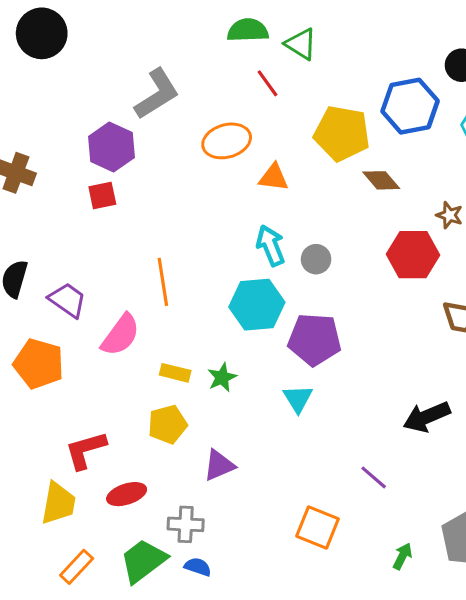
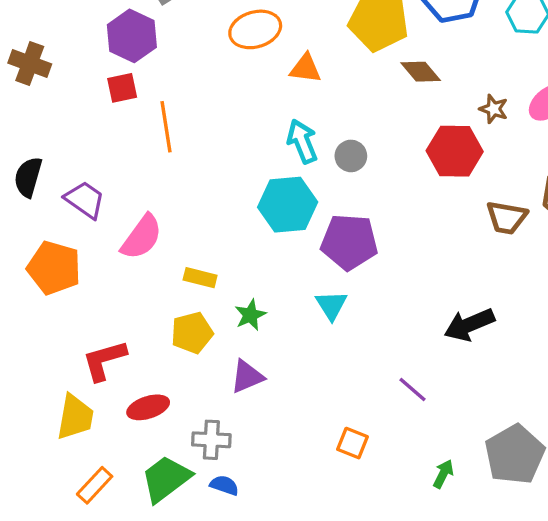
orange line: (163, 282) -> (166, 127), moved
green star: (222, 377) -> (250, 315), moved
orange square: (318, 527) -> (352, 443), size x0.7

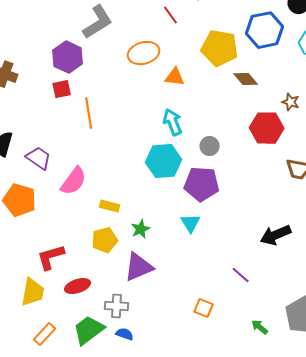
gray circle: (351, 156) -> (210, 146), moved
purple triangle: (247, 377) -> (139, 267), size x1.4
green arrow: (443, 474) -> (260, 327), turned -78

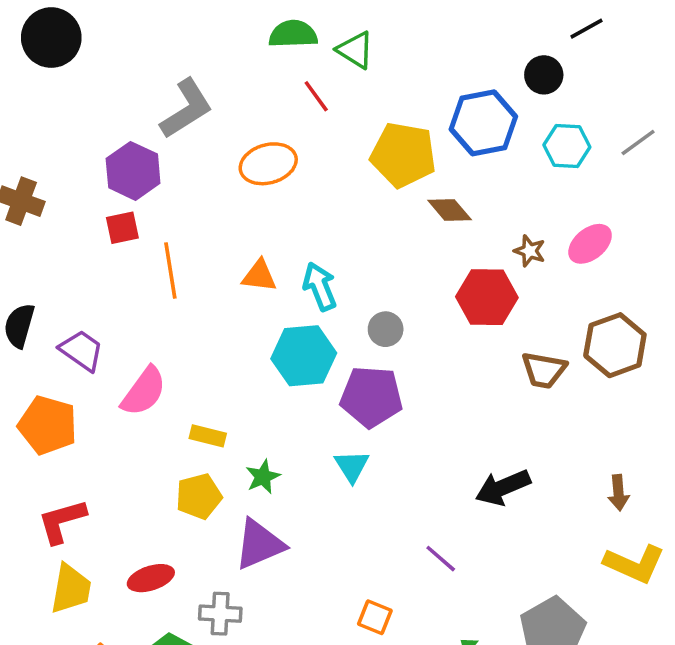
orange triangle: (175, 77) -> (259, 276), moved
red L-shape: (51, 257) -> (62, 521), moved

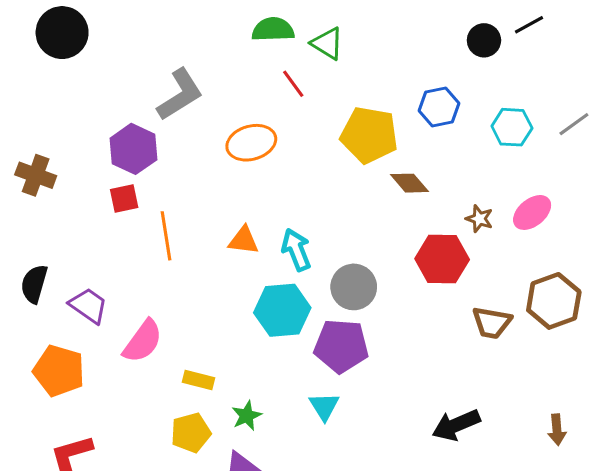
black circle: (544, 75) -> (484, 40), moved
blue hexagon: (483, 123) -> (439, 107), size x0.7
gray circle: (386, 329) -> (354, 287), size x1.5

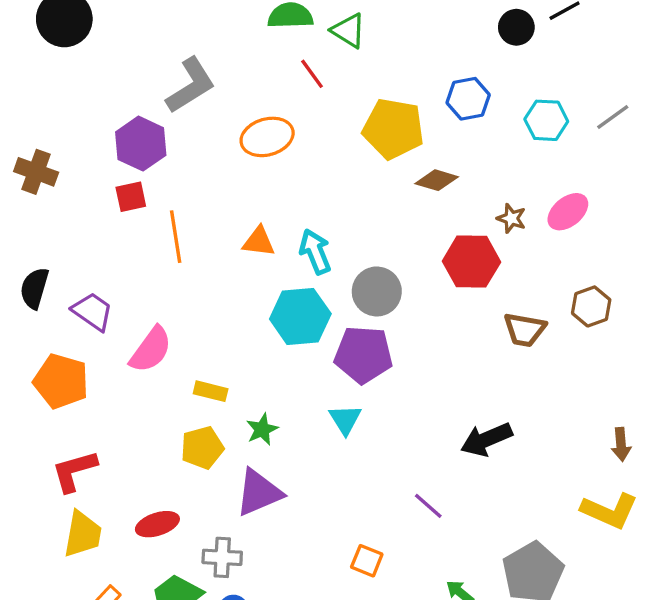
brown diamond: (410, 183) -> (437, 180), turned -33
brown hexagon: (554, 301) -> (591, 306), size x0.7
brown arrow: (557, 430) -> (621, 444), moved

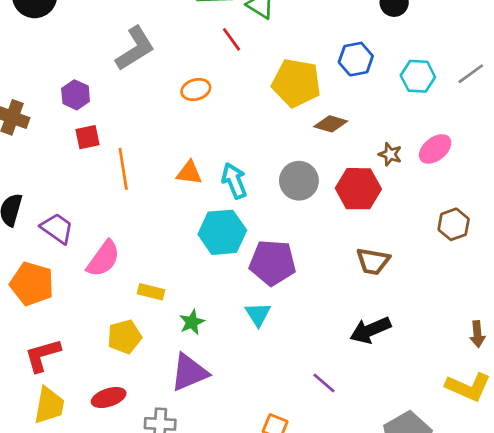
orange ellipse: (267, 137) -> (196, 90), size x0.7
purple hexagon: (141, 144) -> (76, 95), moved, size x0.7
gray circle: (377, 291) -> (299, 181), moved
brown trapezoid: (525, 330) -> (373, 261), moved
yellow pentagon: (202, 448) -> (124, 337), moved

